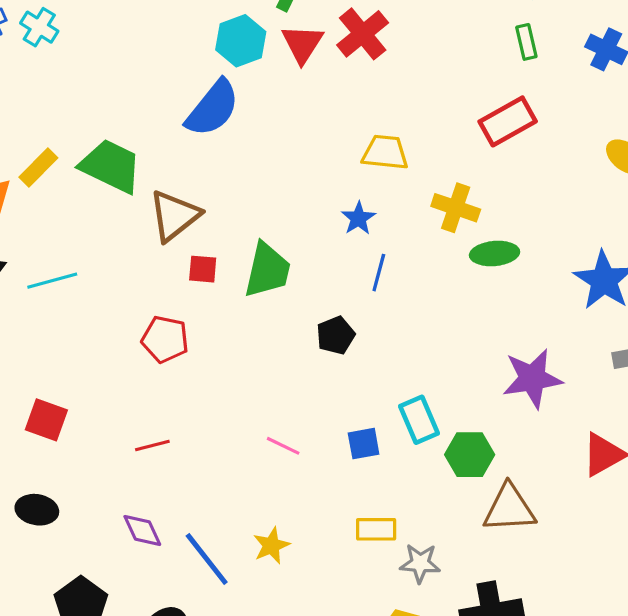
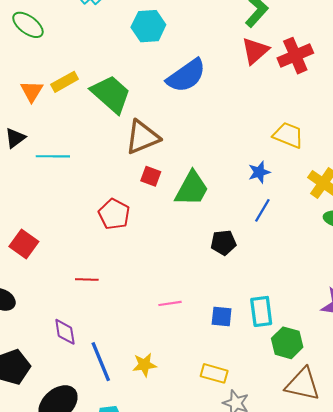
cyan hexagon: (241, 41) -> (148, 26), moved
pink line: (283, 446) -> (170, 303), turned -50

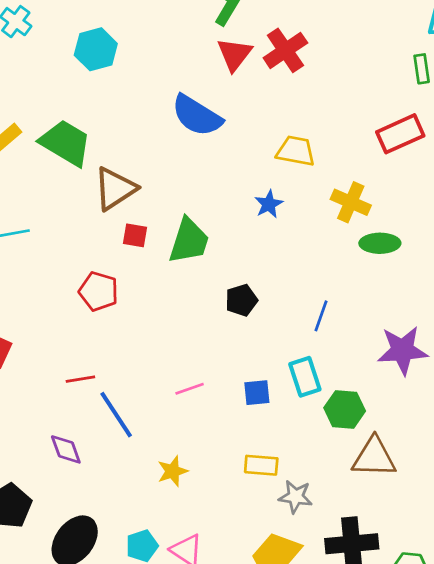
blue semicircle: (186, 76) -> (197, 116), moved, turned 78
blue line: (262, 210) -> (321, 316), moved
blue line: (101, 362) -> (116, 415), moved

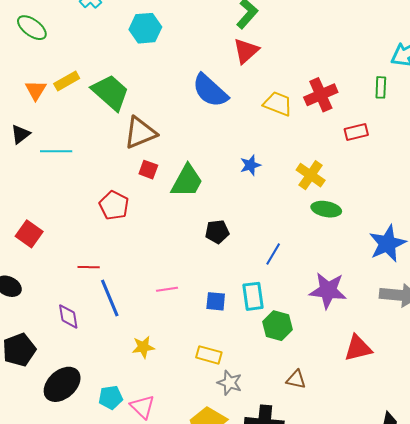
red cross: (285, 50) -> (321, 95), moved
red rectangle: (400, 134) -> (356, 132), size x0.7
yellow trapezoid: (296, 151) -> (278, 104), moved
brown triangle: (374, 457) -> (296, 379), moved, size x0.6

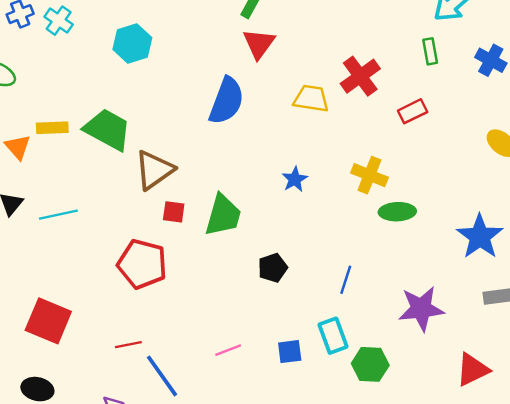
yellow rectangle: (67, 81) -> (52, 128), turned 40
blue semicircle: (210, 91) -> (226, 101), turned -99
red pentagon: (114, 205) -> (142, 264), size x1.4
red square: (29, 234) -> (48, 321), size x1.4

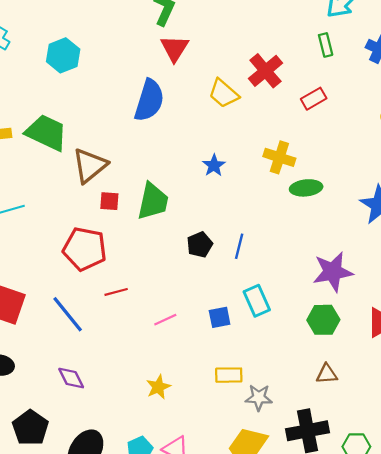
yellow trapezoid: (311, 99) -> (224, 93), turned -144
blue line: (346, 280) -> (239, 246), moved
red line: (128, 345) -> (116, 292), moved
green hexagon: (370, 364) -> (323, 320), moved
blue line: (162, 376) -> (68, 314), moved

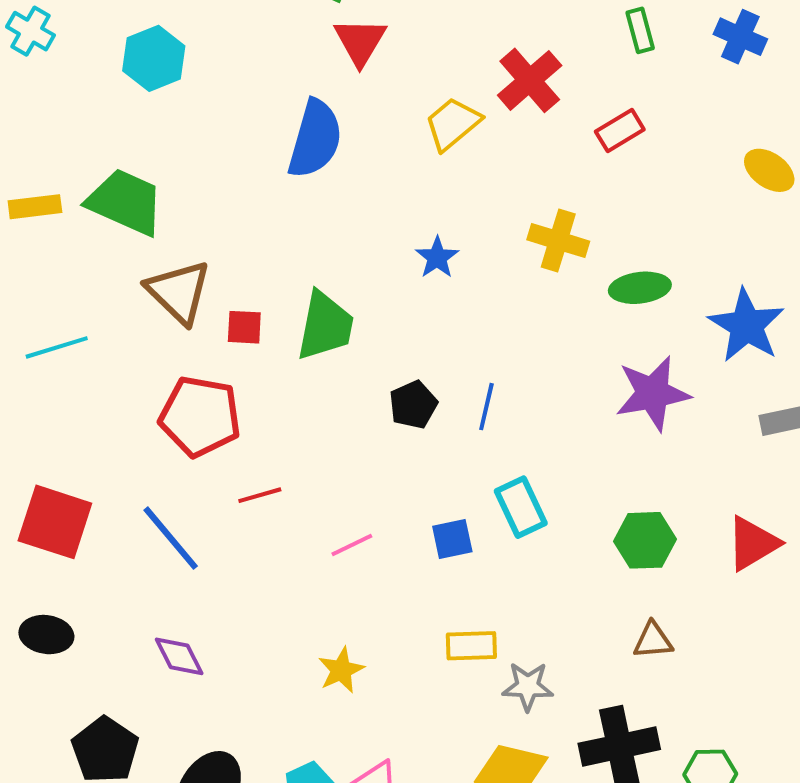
yellow trapezoid: (224, 93) -> (453, 124), turned 100
brown triangle: (90, 165) -> (179, 292), moved, turned -36
green ellipse: (306, 188) -> (640, 288), moved
purple star: (333, 272) -> (653, 393), moved

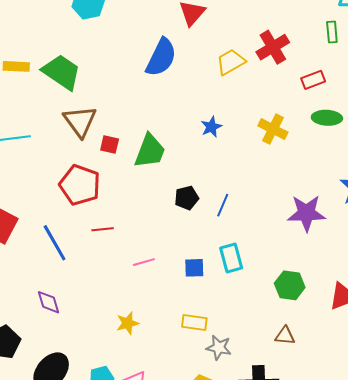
green ellipse: (640, 288) -> (327, 118), moved

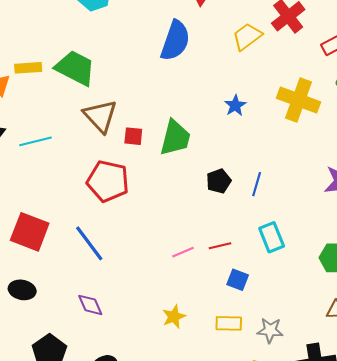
yellow cross: (273, 129) -> (298, 100), size x1.4
red line: (103, 229) -> (220, 246), moved
blue square: (194, 268) -> (238, 280), moved, turned 30
yellow rectangle: (194, 322) -> (229, 323), moved

